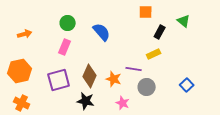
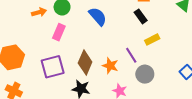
black rectangle: (160, 32) -> (141, 16), moved, turned -64
orange arrow: (25, 34) -> (39, 12), moved
purple line: (134, 69) -> (131, 55), turned 49

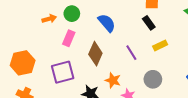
purple line: (131, 55) -> (131, 53), moved
brown diamond: (85, 63) -> (95, 54), moved
orange star: (110, 66) -> (113, 80), moved

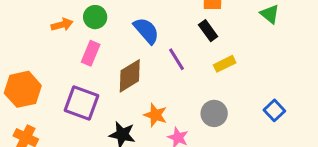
purple line: (131, 53) -> (176, 59), moved
brown diamond: (95, 54) -> (130, 76), turned 35
purple square: (63, 72) -> (82, 103), turned 35

